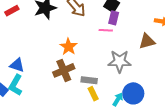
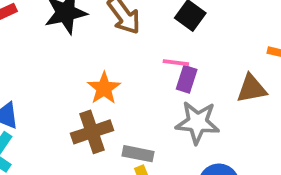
purple rectangle: (114, 18) -> (187, 79), moved

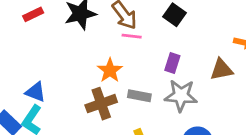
pink line: (176, 63) -> (132, 36), moved
gray rectangle: (138, 154) -> (139, 96), moved

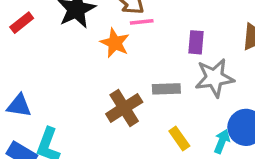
orange star: (110, 70) -> (115, 43), moved
blue triangle: (36, 92) -> (19, 106), moved

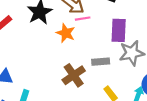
purple rectangle: (196, 42) -> (119, 30), size x1.5

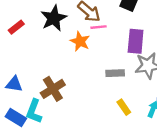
brown cross: (74, 75) -> (53, 89), moved

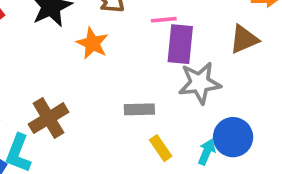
pink line: (98, 27) -> (164, 20), moved
gray rectangle: (115, 73) -> (139, 109), moved

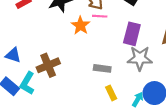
pink line: (164, 20) -> (100, 16), moved

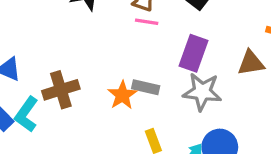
orange star: (80, 26) -> (122, 95), moved
gray rectangle: (102, 68) -> (146, 87), moved

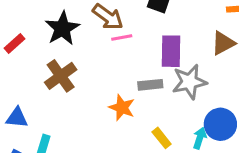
gray rectangle: (146, 87) -> (150, 85), moved
brown cross: (61, 90) -> (61, 76), moved

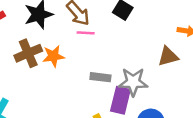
purple rectangle: (171, 51) -> (120, 100), moved
orange star: (122, 108) -> (53, 56), moved, turned 30

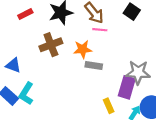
orange star: (53, 56) -> (83, 49), moved
gray rectangle: (100, 77) -> (94, 65), moved

